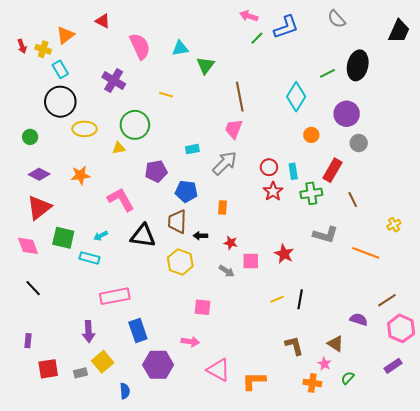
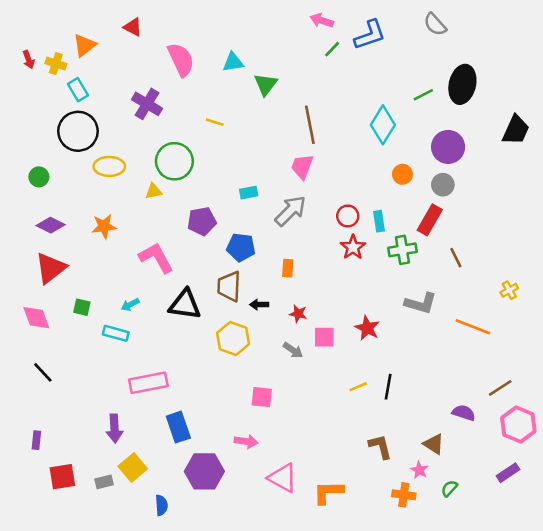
black trapezoid: (399, 31) -> (516, 130), moved
gray circle: (359, 143) -> (443, 185), moved
green square: (63, 238) -> (82, 307), size x0.6

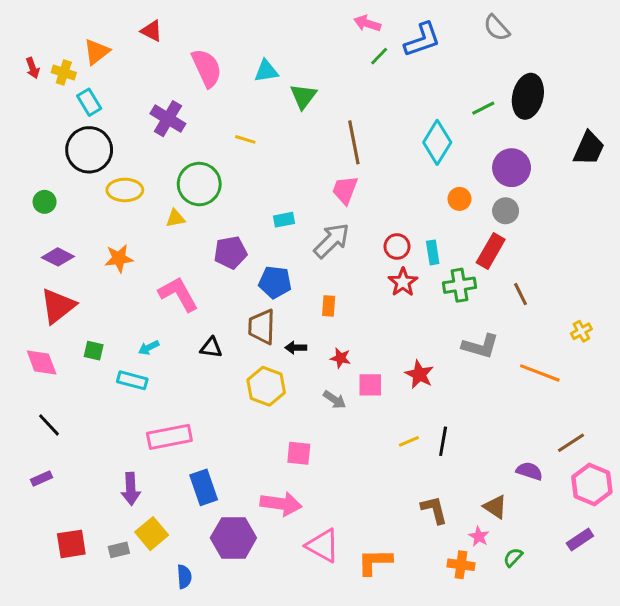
black triangle: (185, 305) -> (211, 348), size x0.6
purple rectangle: (36, 440) -> (42, 479), moved, turned 60
pink arrow: (246, 441) -> (281, 504), size x1.5

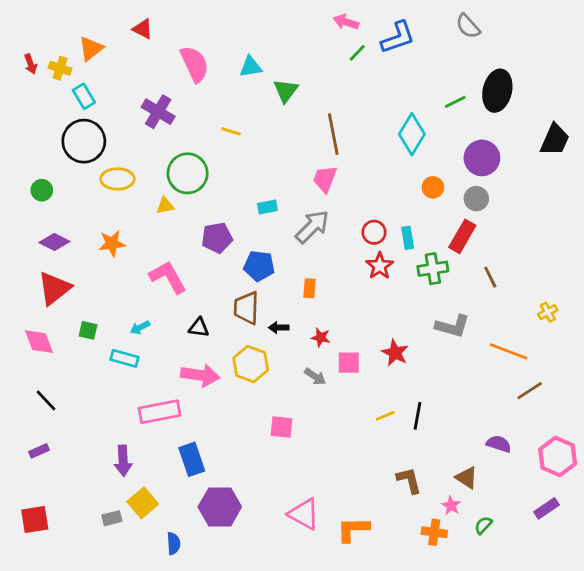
brown line: (571, 443) -> (530, 391), moved
pink arrow: (281, 504) -> (200, 375), moved
red square: (71, 544) -> (35, 520), moved

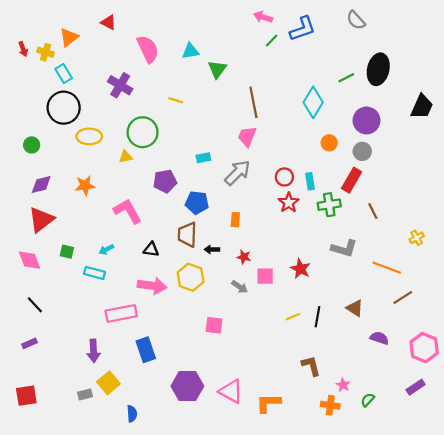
purple diamond: (54, 242) -> (41, 184), turned -40
brown triangle: (467, 478) -> (355, 308), moved
purple hexagon: (220, 507) -> (187, 386), moved

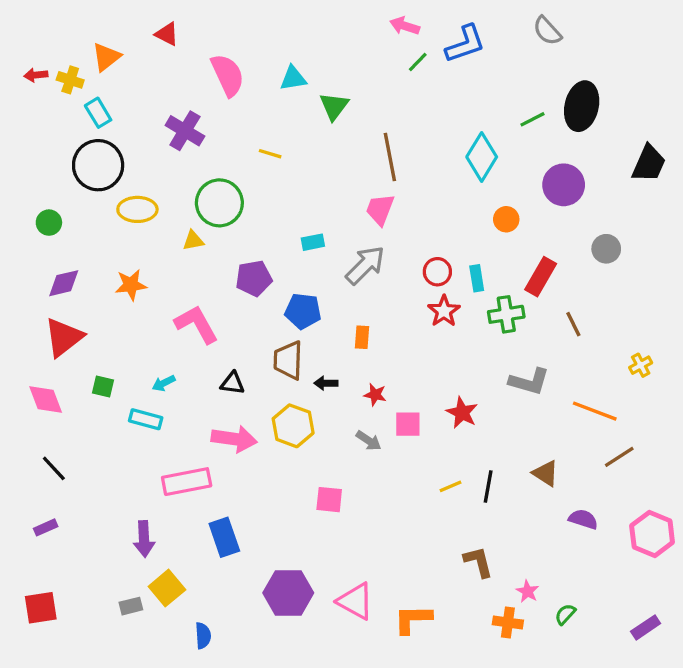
red arrow: (23, 49) -> (36, 75), turned 104
gray circle: (362, 151) -> (606, 249), moved
purple rectangle: (416, 387) -> (646, 627), moved

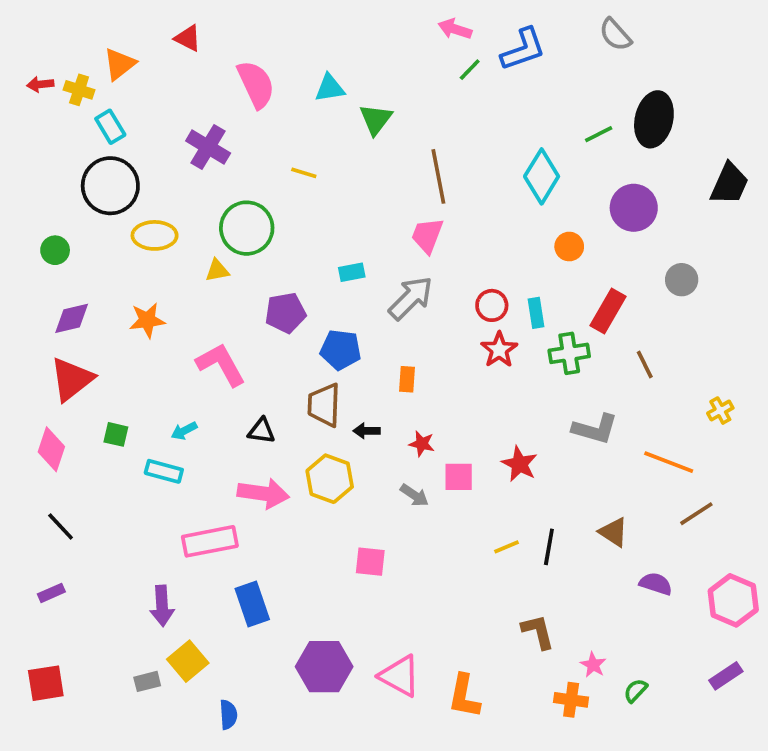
pink diamond: (46, 400) -> (51, 449), turned 39
orange L-shape: (413, 619) -> (464, 696), turned -78
purple rectangle: (646, 627) -> (726, 676), moved

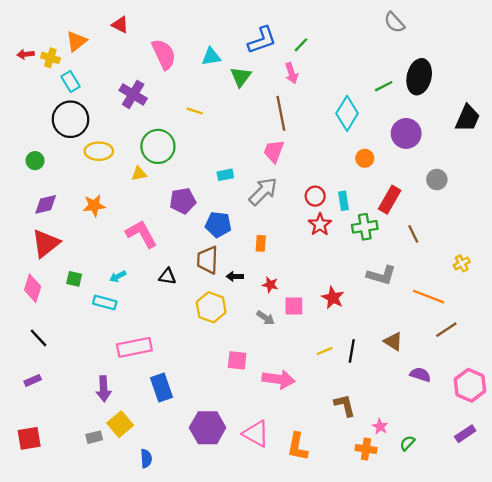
pink arrow: (455, 29) -> (292, 73), moved, turned -126
blue L-shape: (523, 49) -> (262, 40), moved
pink arrow: (263, 493) -> (279, 379), moved

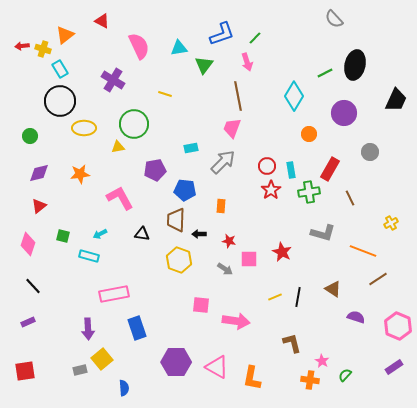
red triangle: (46, 243) -> (39, 206), size x0.6

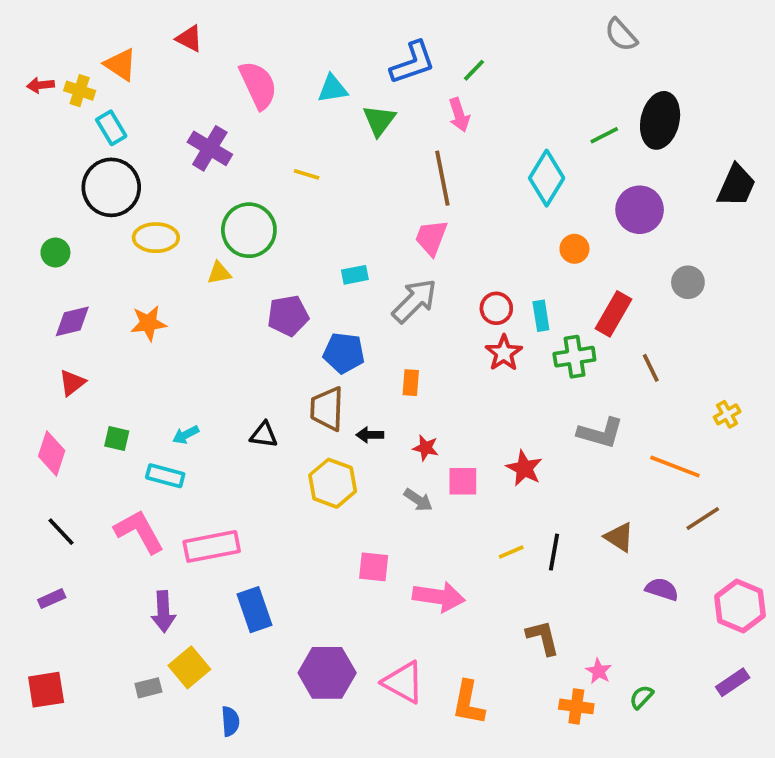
orange triangle: (65, 35) -> (121, 65), turned -48
pink L-shape: (120, 198) -> (139, 532), moved

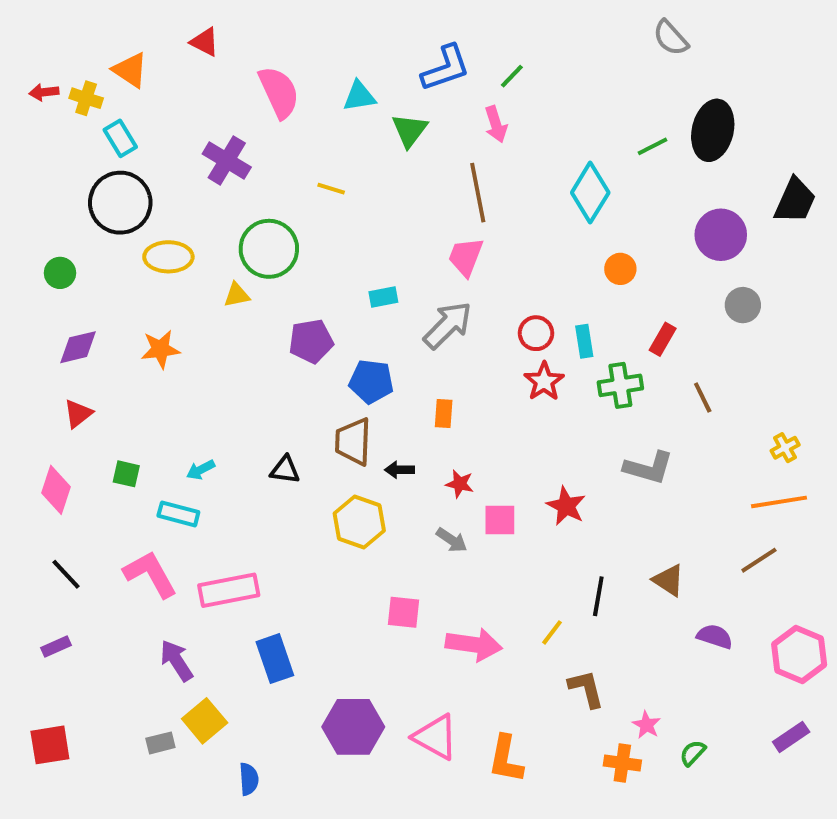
purple circle: (640, 210) -> (721, 235), moved
red rectangle: (614, 314) -> (663, 339), size x0.7
orange line: (675, 466) -> (779, 502), moved, turned -30
yellow line: (511, 552) -> (552, 632), moved, turned -30
purple arrow: (163, 612) -> (176, 661), turned 150

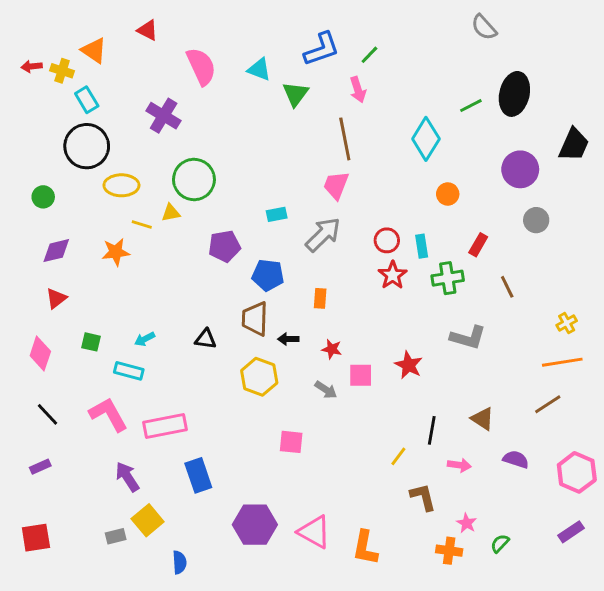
cyan triangle: (359, 96) -> (259, 69), turned 30
yellow line: (331, 189) -> (142, 224), moved
pink arrow: (474, 644) -> (459, 465), moved, size x0.6

